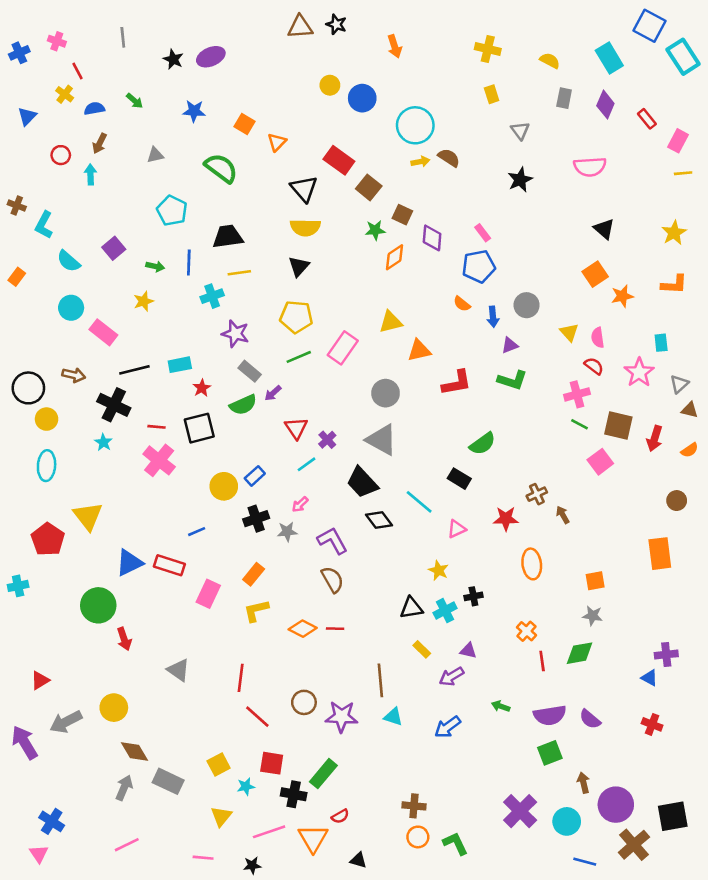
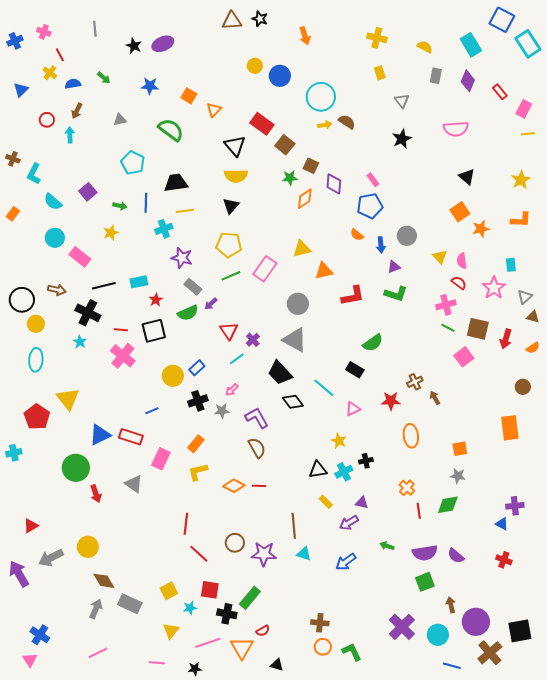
gray triangle: (178, 670) -> (134, 484), moved

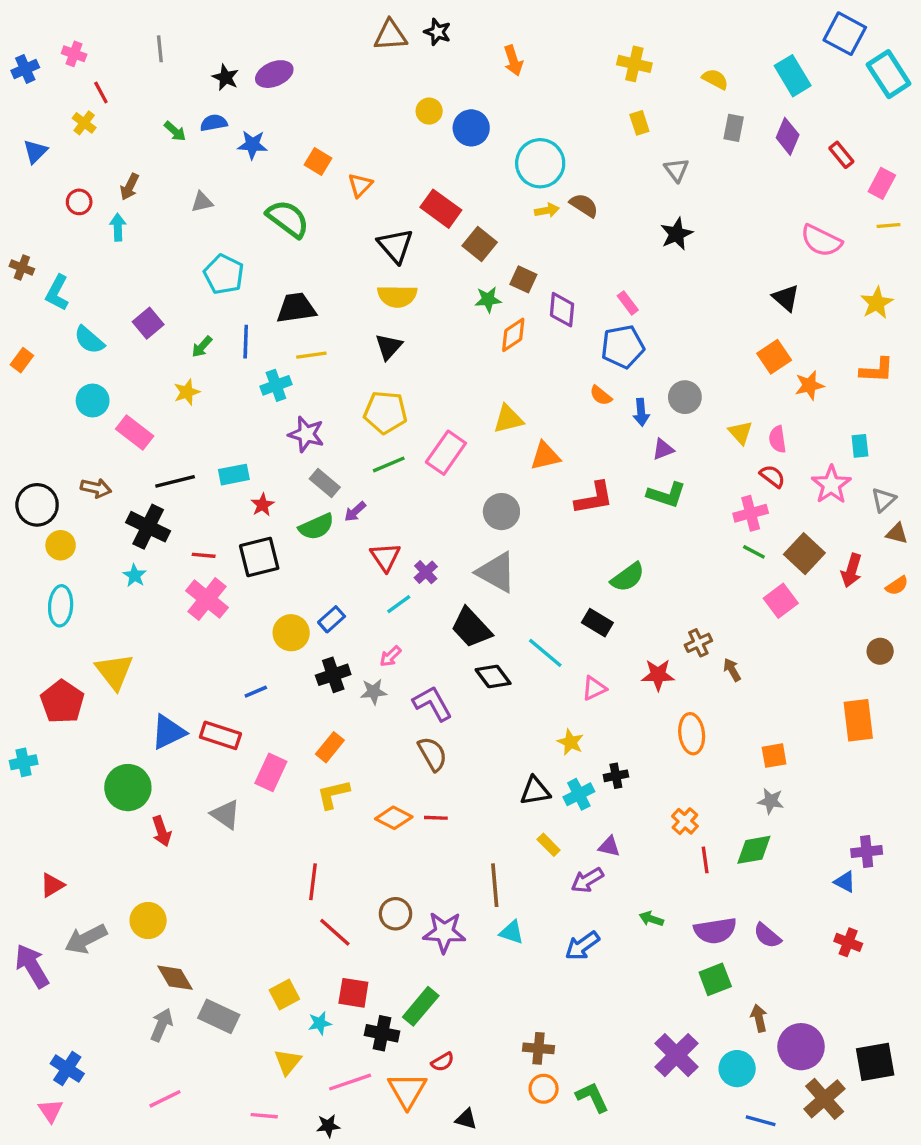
blue semicircle: (73, 84) -> (214, 123), moved
pink semicircle: (456, 129) -> (821, 241), moved, turned 30
green arrow: (120, 206) -> (202, 347), turned 120
brown square: (478, 329) -> (804, 554), turned 30

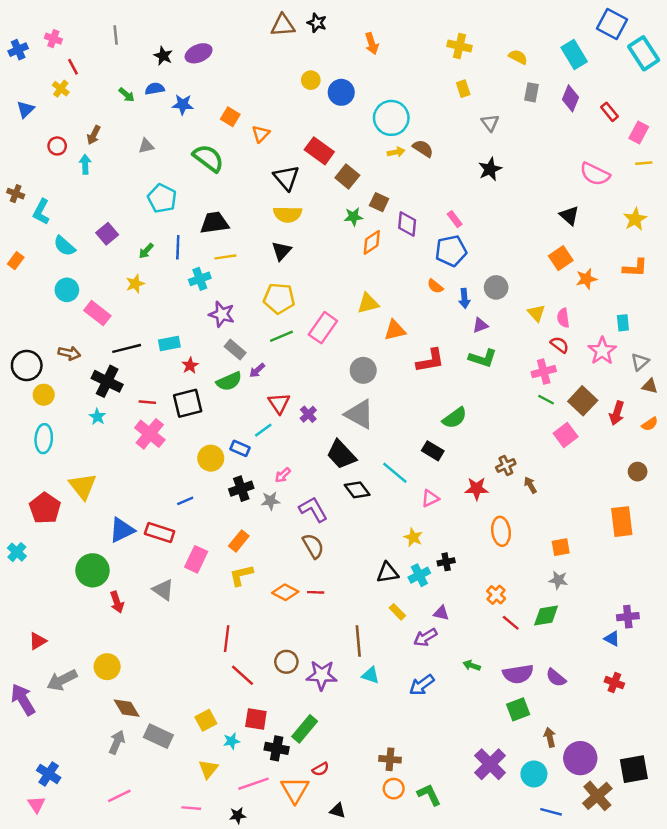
cyan line: (399, 604) -> (263, 430), moved
blue rectangle: (332, 619) -> (240, 448), turned 66
cyan cross: (24, 762) -> (17, 552), turned -36
red line: (705, 860) -> (511, 623), turned -42

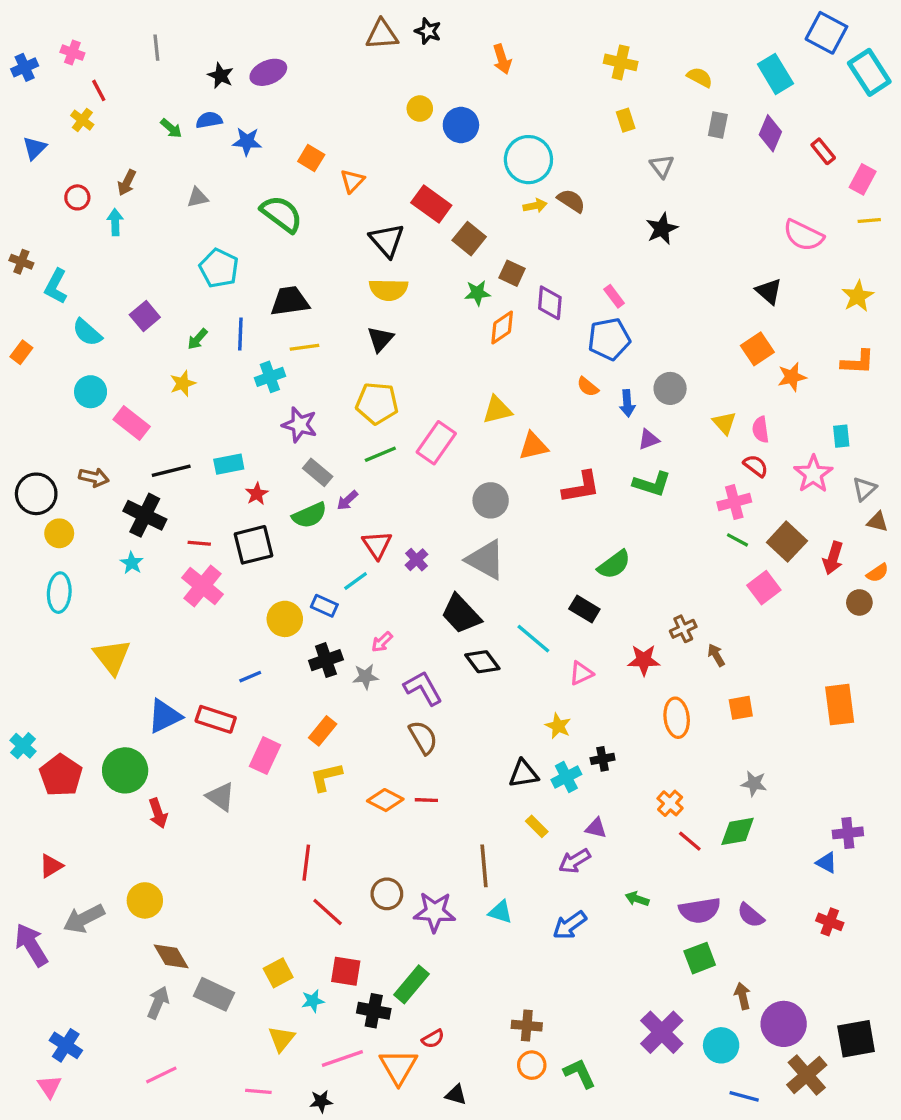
brown circle: (638, 472) -> (859, 602), moved
red pentagon: (45, 508) -> (61, 775), moved
orange square: (561, 547) -> (741, 708), moved

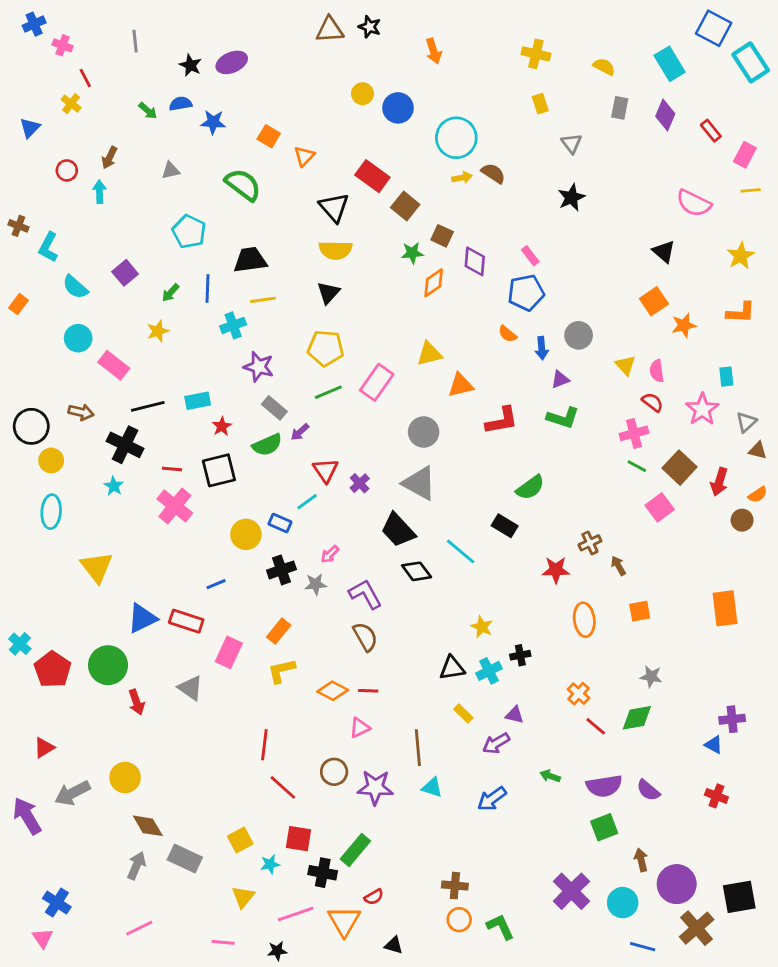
blue cross: (25, 67) -> (34, 24), moved
pink triangle: (581, 673) -> (360, 728), moved

